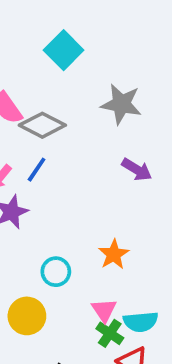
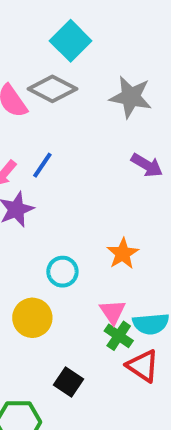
gray diamond: (42, 125) -> (52, 89), moved

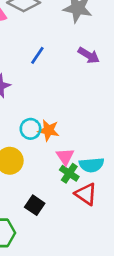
blue line: (42, 165) -> (37, 55), moved
orange star: (123, 254) -> (49, 130), moved, turned -30

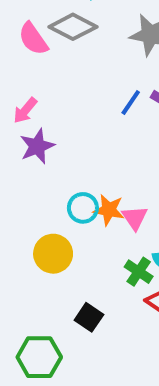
blue line: (37, 55) -> (131, 102), moved
pink triangle: (65, 157) -> (135, 218), moved

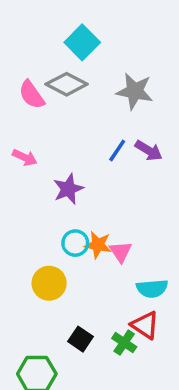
pink arrow: (25, 110) -> (25, 158), turned -105
purple star: (37, 146) -> (68, 189), moved
green cross: (139, 272) -> (124, 343), moved

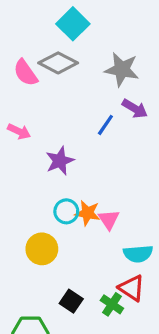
purple arrow: (149, 151) -> (135, 109), moved

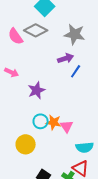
purple arrow: (135, 109) -> (66, 58), moved, turned -49
blue line: (105, 125) -> (76, 71), moved

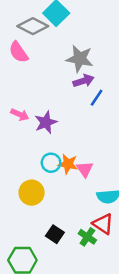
gray diamond: (36, 30) -> (33, 26), moved
gray star: (75, 34) -> (80, 59), moved
pink arrow: (12, 72) -> (20, 115), moved

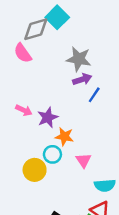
gray diamond: (33, 26) -> (36, 29), turned -44
orange star: (68, 164) -> (64, 137), moved
yellow circle: (32, 193) -> (35, 170), moved

